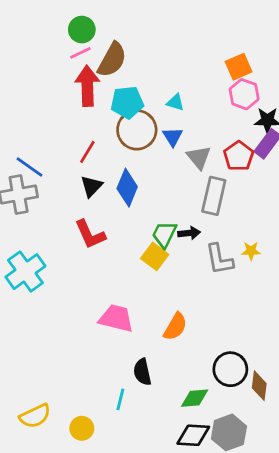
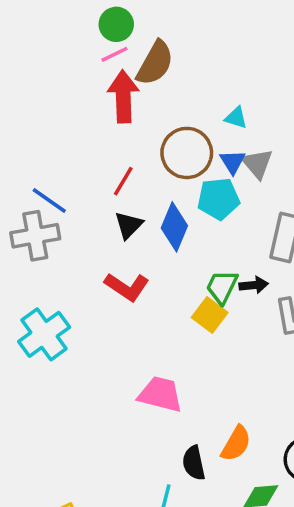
cyan pentagon: (127, 102) -> (218, 199), moved
gray triangle: (199, 157) -> (257, 164), moved
red L-shape: (90, 234) -> (127, 287), turned -32
orange semicircle: (175, 327) -> (236, 444), moved

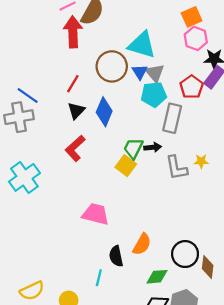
cyan triangle: (236, 118) -> (142, 45), size x2.0
cyan pentagon: (218, 199) -> (154, 94), moved
red L-shape: (127, 287) -> (75, 148), turned 104

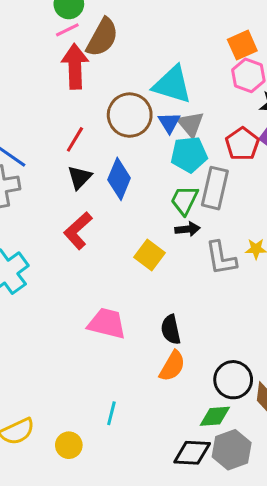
green trapezoid: (133, 148) -> (184, 200), moved
black semicircle: (116, 256) -> (171, 330), moved
green diamond: (157, 277) -> (215, 416), moved

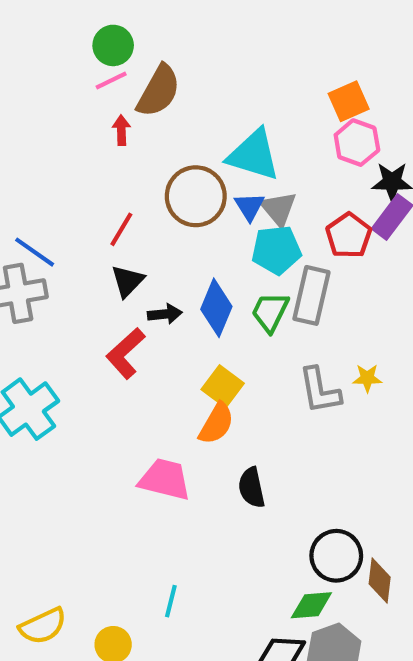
red arrow: (75, 66) -> (121, 130), size x0.5
blue diamond: (119, 179) -> (216, 308), moved
black arrow: (187, 229) -> (165, 314), moved
orange semicircle: (172, 366) -> (216, 424), moved

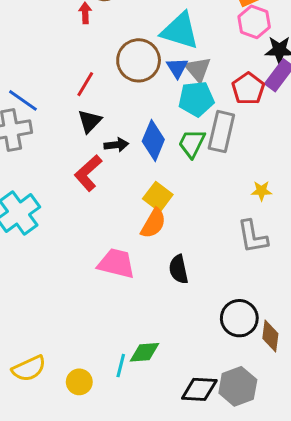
gray L-shape: (320, 390) -> (253, 237), moved
cyan line: (171, 601) -> (121, 366), moved
green diamond: (311, 605) -> (144, 352), moved

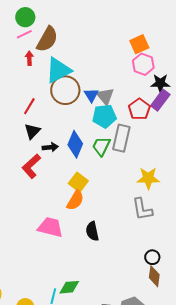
cyan triangle: (180, 31) -> (58, 70), moved, turned -44
yellow star: (261, 191) -> (148, 178), size x1.6
black circle: (239, 318) -> (152, 257), moved, size x0.6

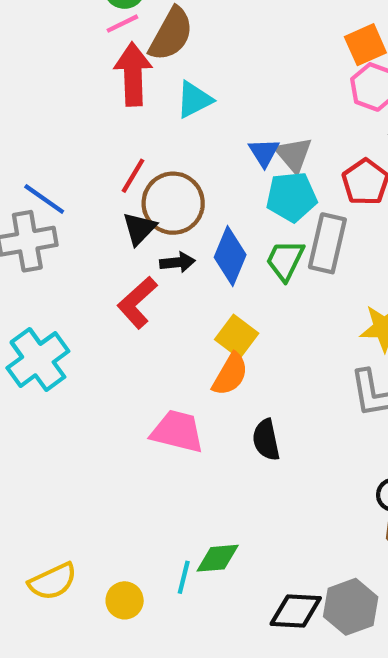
red arrow: (29, 58) -> (133, 74), size x2.0
cyan triangle: (58, 70) -> (194, 100), size x0.7
brown circle: (65, 90) -> (173, 203), moved

